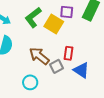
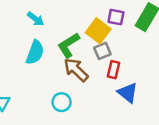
green L-shape: (33, 17) -> (69, 45), moved
gray square: (56, 66) -> (102, 51), moved

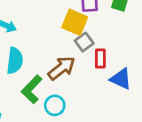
green L-shape: (69, 45) -> (32, 89), moved
brown arrow: (76, 70) -> (62, 68), turned 112

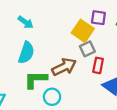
green L-shape: (32, 89) -> (36, 79), turned 35

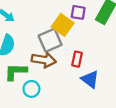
gray square: (87, 49) -> (50, 40), moved, size x1.5
brown arrow: (64, 67) -> (44, 60), turned 35

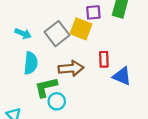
gray square: (50, 40) -> (57, 34), moved
cyan circle: (31, 89) -> (57, 101), moved

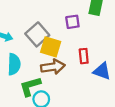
purple square: (93, 12) -> (72, 22), moved
yellow square: (81, 29) -> (51, 47), moved

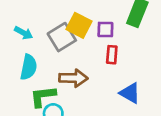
yellow square: (51, 47) -> (79, 25), moved
red rectangle: (84, 56) -> (112, 55), moved

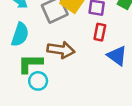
blue triangle: (130, 93) -> (117, 56), moved

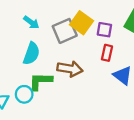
cyan circle: (38, 81) -> (24, 94), moved

